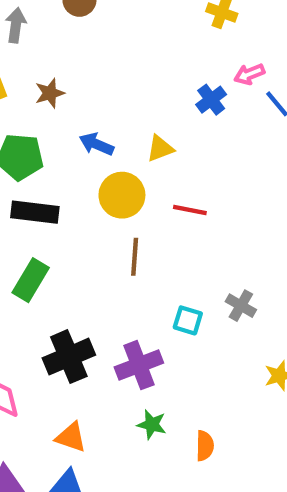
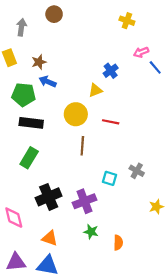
blue cross: (211, 100) -> (111, 71), moved
blue arrow: (96, 144) -> (48, 82), moved

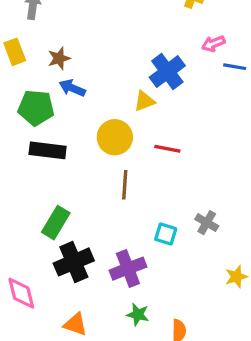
blue line: (155, 67) -> (235, 67), turned -40
blue cross: (111, 71) -> (167, 72), size x1.5
green rectangle: (29, 158) -> (56, 223), moved

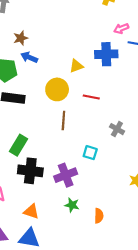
blue cross: (167, 72) -> (106, 54), moved, turned 35
gray cross: (207, 223) -> (117, 129), moved
black cross: (74, 262) -> (30, 171), turned 30

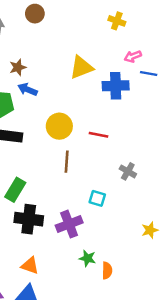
yellow triangle: (76, 66) -> (81, 67), moved, size x1.5
green star: (72, 205) -> (87, 258), moved

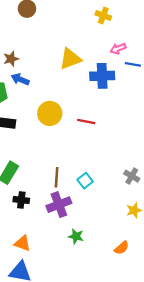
brown line: (67, 162) -> (57, 177), moved
gray cross: (128, 171) -> (132, 176), moved
cyan square: (97, 198) -> (85, 181), turned 35
black cross: (29, 219) -> (21, 200), size x0.6
orange semicircle: (107, 271) -> (122, 248), moved, turned 49

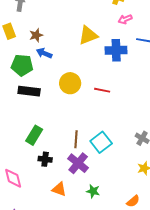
pink arrow: (118, 49) -> (125, 19), moved
cyan square: (85, 181) -> (101, 142), size x1.5
purple cross: (59, 205) -> (78, 163), turned -30
orange triangle: (22, 243) -> (59, 189), moved

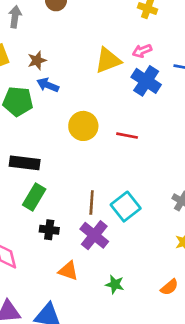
pink arrow: (125, 19) -> (142, 51), moved
blue cross: (116, 50) -> (146, 81), turned 35
black rectangle: (29, 91) -> (25, 163), moved
green star: (93, 191) -> (115, 284), moved

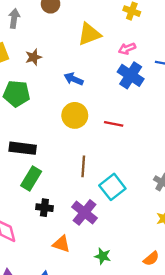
yellow triangle: (108, 60) -> (89, 34), moved
blue arrow: (48, 85) -> (74, 79), moved
brown line: (92, 202) -> (83, 166), moved

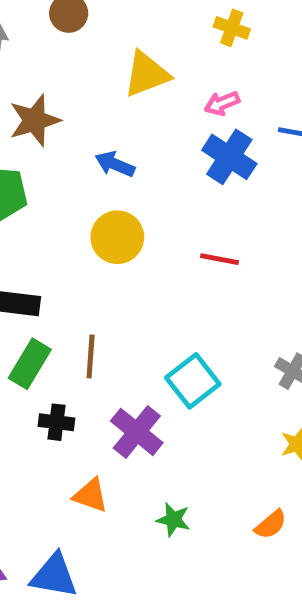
brown star: (34, 57) -> (35, 120), size x1.5
red line: (114, 124) -> (220, 259), moved
brown line: (83, 166) -> (91, 357), moved

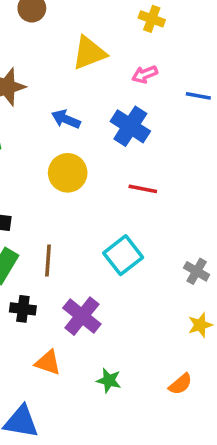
blue cross: (229, 157) -> (130, 126), moved
cyan square: (193, 381) -> (123, 255), moved

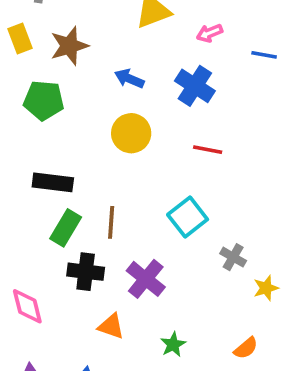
gray cross: (197, 271) -> (233, 257), moved
black cross: (23, 309) -> (86, 272), size x1.4
green star: (109, 380) -> (173, 344), turned 30

